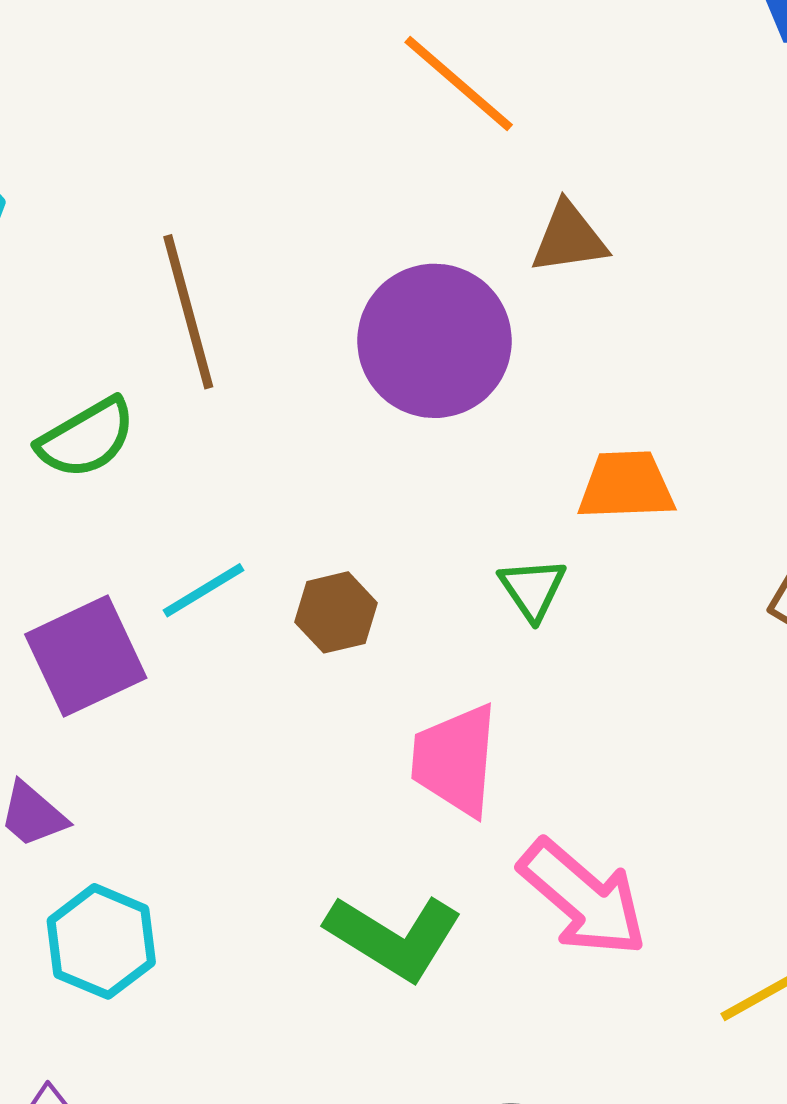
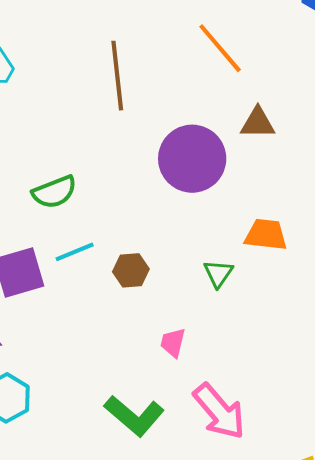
brown line: (188, 312) -> (117, 76), moved
green semicircle: (86, 438) -> (54, 192), moved
pink trapezoid: (455, 760) -> (173, 343), size x0.6

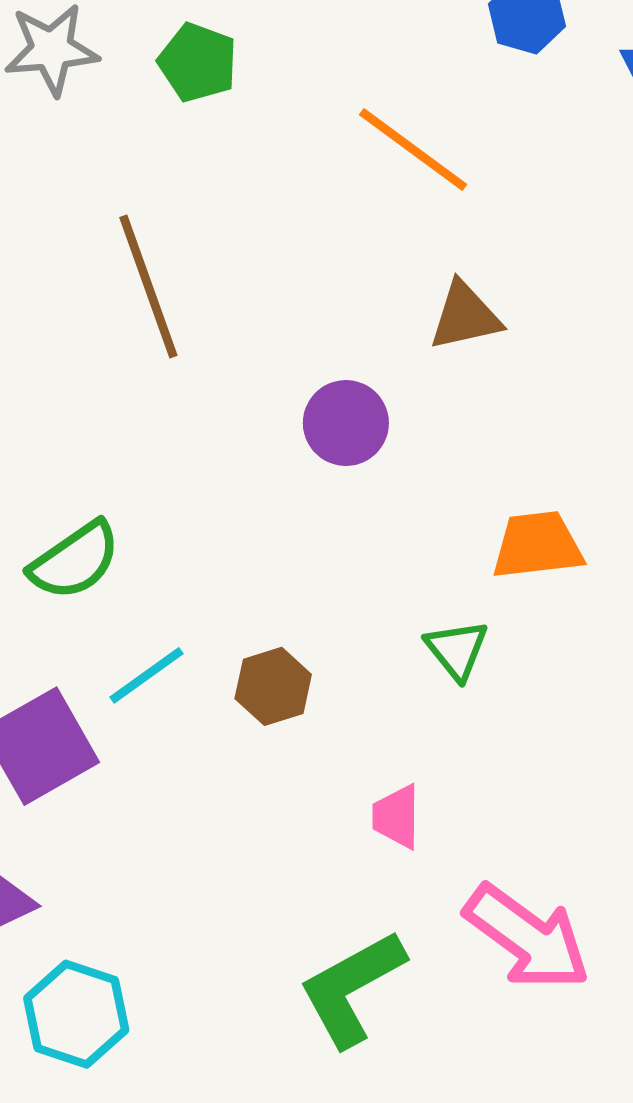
orange line: (220, 48) -> (413, 149), moved
purple circle: (192, 159) -> (346, 423), size x0.6
green L-shape: (134, 416) -> (352, 988), turned 124

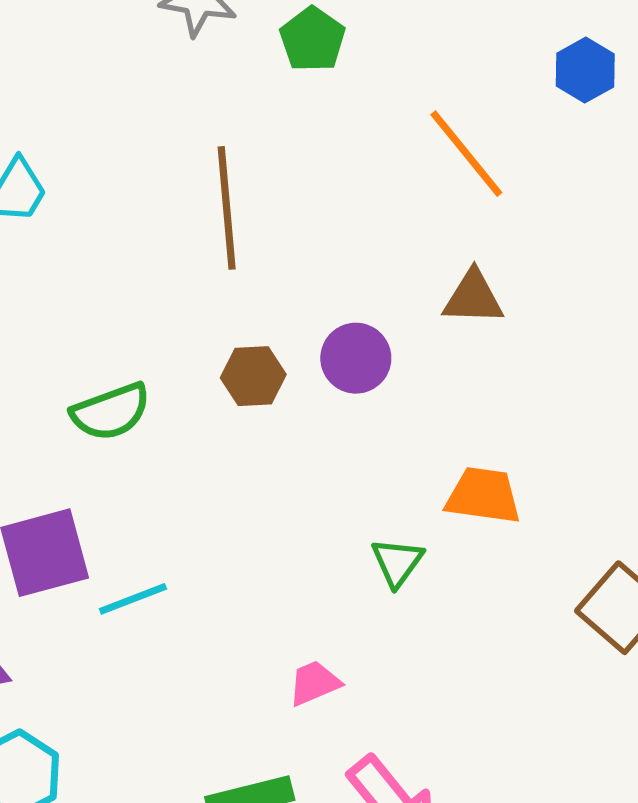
cyan line: (147, 675) -> (133, 599), moved
brown hexagon: (273, 686) -> (253, 376), moved
pink trapezoid: (396, 817) -> (314, 683), turned 52

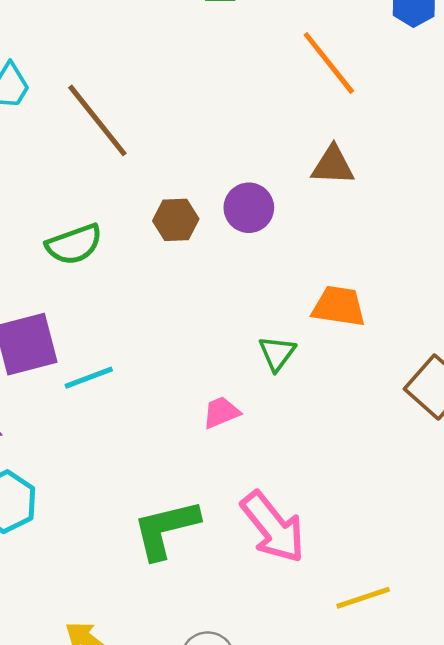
brown line: (227, 208) -> (97, 120), moved, turned -34
pink trapezoid: (314, 683) -> (221, 412), moved

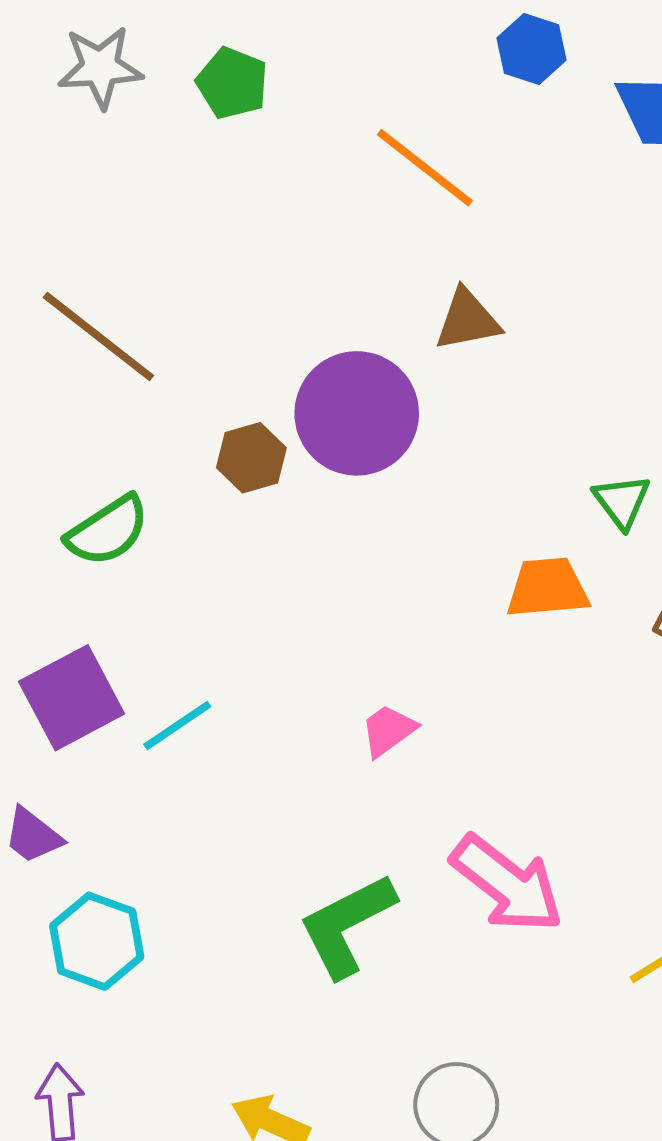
purple circle: (249, 208) -> (357, 413), size x1.6
orange trapezoid: (339, 306) -> (547, 588), moved
green triangle: (277, 353) -> (622, 501), moved

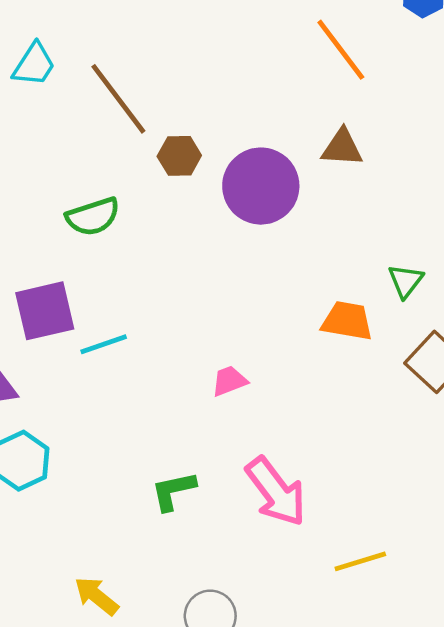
brown hexagon: (251, 458) -> (179, 156), moved
green L-shape: (347, 925) -> (173, 491), size x0.7

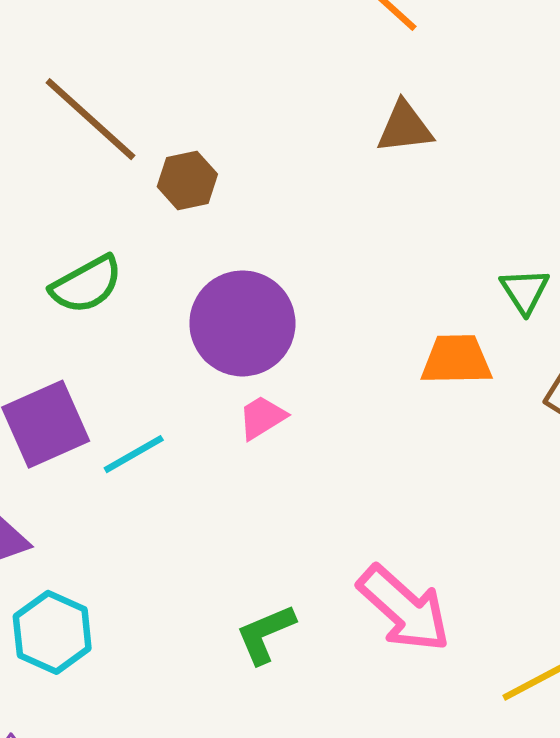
purple circle: (261, 186) -> (242, 323), moved
pink trapezoid: (229, 381) -> (262, 417), moved

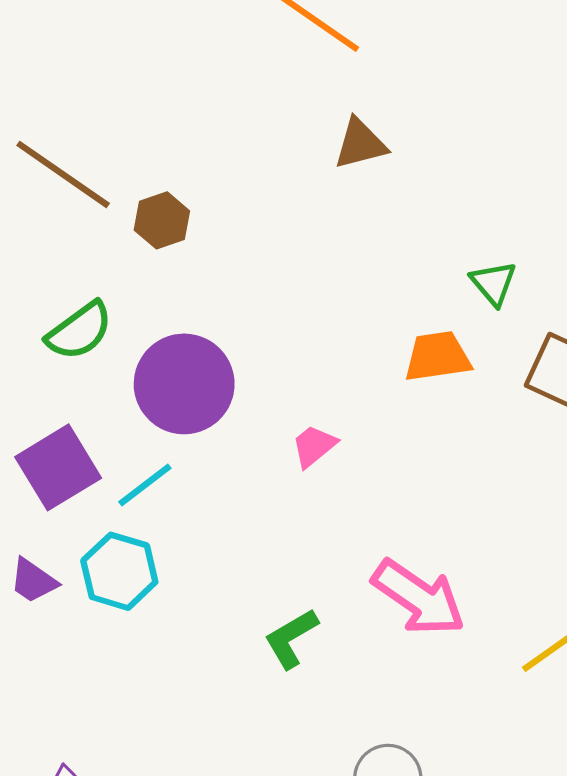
purple circle: (242, 323) -> (184, 384), moved
pink trapezoid: (262, 417) -> (314, 446), moved
cyan hexagon: (52, 632) -> (119, 571), moved

